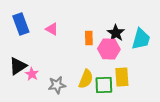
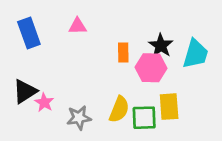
pink triangle: (52, 29) -> (78, 26), moved, turned -32

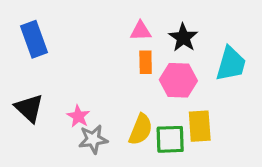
pink triangle: (78, 26) -> (141, 31), moved
black star: (161, 46) -> (183, 38), moved
black triangle: (25, 91) -> (29, 108), turned -44
pink star: (44, 102) -> (78, 116), moved

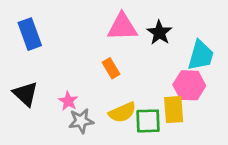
pink triangle: (141, 31) -> (122, 27), size x1.6
orange rectangle: (146, 62) -> (111, 68), moved, turned -30
pink hexagon: (178, 80) -> (189, 85), moved
yellow semicircle: (141, 129) -> (122, 112), turned 44

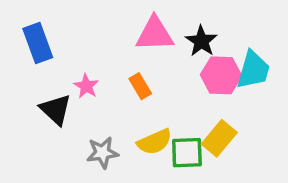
pink hexagon: (189, 85) -> (221, 75), moved
black triangle: (26, 94) -> (56, 109), moved
pink star: (68, 101) -> (86, 86), moved
yellow rectangle: (174, 110) -> (219, 138), turned 44

